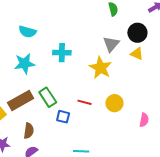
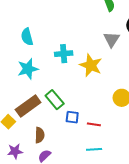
cyan semicircle: (27, 32) -> (27, 37), turned 66
yellow star: (100, 68) -> (91, 65), moved
red line: (85, 102) -> (94, 124), moved

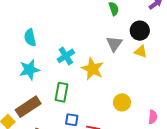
cyan cross: (64, 54) -> (66, 56), turned -30
green rectangle: (55, 100) -> (61, 92), moved, turned 48

